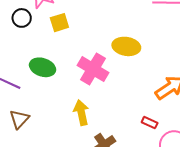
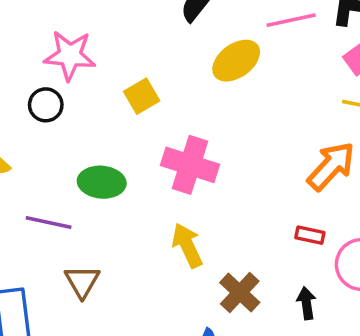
yellow square: (59, 23) -> (142, 96), moved
yellow ellipse: (126, 46) -> (236, 61), moved, turned -32

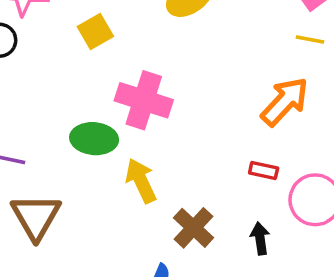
green ellipse: (102, 182) -> (94, 139), moved
brown triangle: (82, 281) -> (36, 217), size x1.4

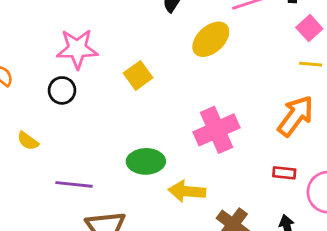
pink cross: (144, 100) -> (216, 130), moved, turned -36
yellow arrow: (141, 181) -> (187, 191), turned -54

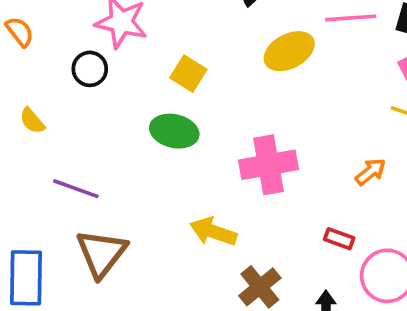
yellow square: (138, 75) -> (188, 74), turned -36
orange arrow: (296, 116) -> (371, 172), size x0.6
green ellipse: (146, 161) -> (174, 131), moved

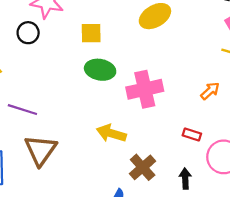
yellow square: (188, 74) -> (91, 33), turned -30
green ellipse: (174, 131) -> (100, 70), moved

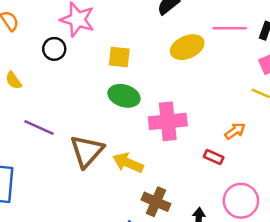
red rectangle: (192, 134) -> (214, 157), moved
brown triangle: (40, 150) -> (87, 151), moved
brown cross: (143, 167) -> (156, 202), turned -32

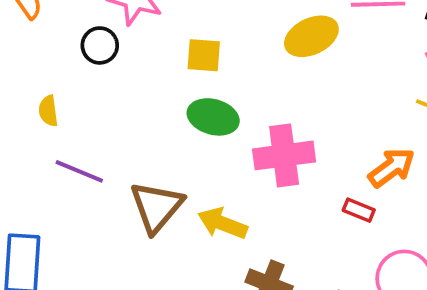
yellow semicircle: (13, 80) -> (48, 111), moved, turned 30
orange arrow: (235, 131) -> (392, 168), size x1.4

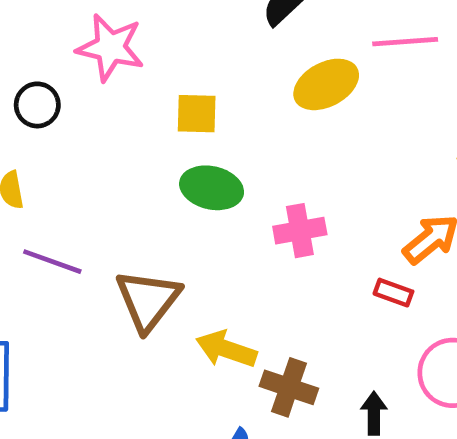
black circle: (100, 45) -> (37, 105), moved
pink cross: (284, 155) -> (300, 231), size x0.7
yellow arrow: (222, 223) -> (226, 349), moved

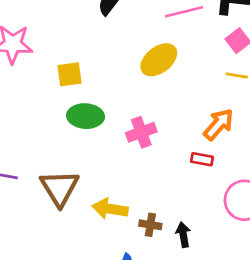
yellow ellipse: (326, 84) -> (159, 60), moved
brown cross: (289, 387) -> (150, 225), size x0.7
black arrow: (374, 413) -> (183, 235), moved

